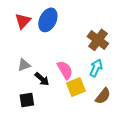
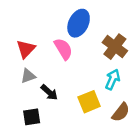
blue ellipse: (48, 20) -> (79, 23), moved
red triangle: (23, 21) -> (26, 49), moved
pink semicircle: (65, 70) -> (63, 49), moved

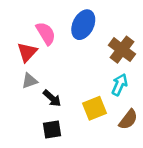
pink semicircle: (63, 49) -> (46, 33), moved
black square: (32, 117) -> (52, 130), moved

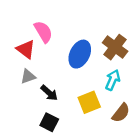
blue ellipse: (83, 25) -> (80, 54), moved
red triangle: (27, 52) -> (26, 49), turned -36
black square: (52, 130) -> (49, 122), turned 36

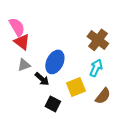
pink semicircle: (43, 32) -> (17, 27), moved
blue ellipse: (80, 54) -> (55, 62), moved
black square: (49, 122) -> (53, 104), moved

